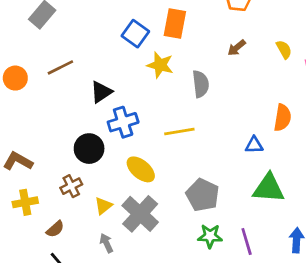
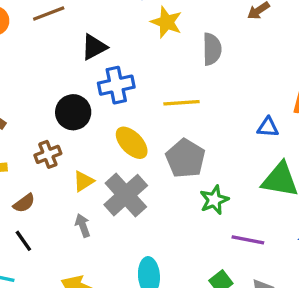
gray pentagon: (203, 195) -> (185, 158), moved
green star: (210, 236) -> (214, 200), moved, turned -30
purple line: (247, 241) -> (248, 240), turned -68

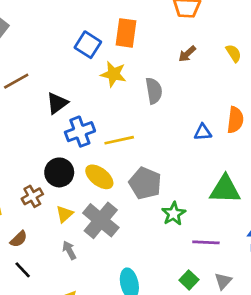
yellow line: (181, 103) -> (119, 140), moved
black circle: (73, 112) -> (59, 172), moved
blue triangle: (268, 127) -> (203, 132), moved

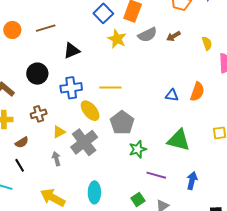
gray semicircle: (154, 91) -> (147, 35), moved, turned 60
blue cross: (80, 132) -> (71, 88), moved
black circle: (59, 172) -> (37, 74), moved

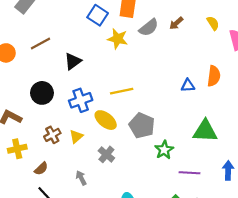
yellow triangle: (59, 132) -> (76, 136), moved
gray cross: (84, 142) -> (106, 154), size x0.6

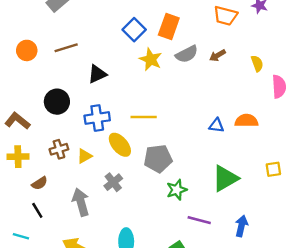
orange semicircle: (214, 76) -> (247, 121), turned -108
gray pentagon: (142, 125) -> (158, 159), turned 30
green triangle: (205, 131) -> (225, 178), turned -44
gray arrow: (81, 178) -> (81, 202), size x1.6

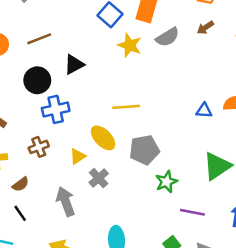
brown arrow: (217, 55) -> (205, 28), moved
black circle: (57, 102) -> (37, 80), moved
blue cross: (97, 118) -> (56, 109), moved
yellow triangle: (85, 156) -> (78, 156), moved

